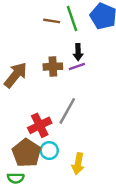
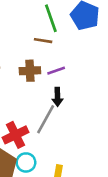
brown line: (52, 21) -> (43, 41), moved
black arrow: (78, 52) -> (57, 97), moved

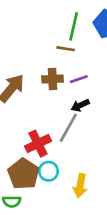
green line: (51, 18) -> (74, 26), turned 32
black arrow: (57, 97) -> (80, 105), turned 66

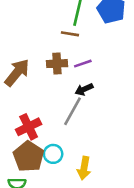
red cross: (38, 144) -> (29, 127), moved

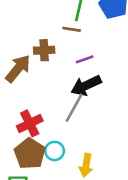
brown cross: (57, 64) -> (44, 50), moved
black arrow: (84, 89) -> (86, 86), size x1.6

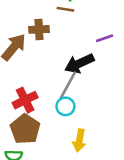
purple line: (85, 59) -> (105, 38), moved
cyan circle: (55, 151) -> (65, 106), moved

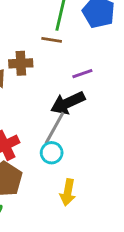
purple line: (105, 38) -> (82, 74), moved

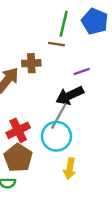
cyan circle: (52, 153) -> (56, 136), size x1.6

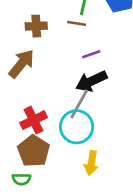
brown cross: (31, 63) -> (36, 26), moved
purple line: (82, 72) -> (91, 54), moved

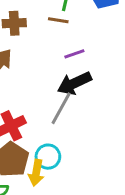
cyan circle: (77, 127) -> (48, 157), moved, size x0.7
yellow arrow: (91, 163) -> (36, 173), moved

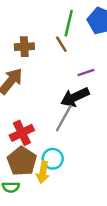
brown line: (58, 20) -> (61, 44), turned 49
purple line: (74, 54) -> (86, 72), moved

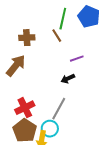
black arrow: (75, 97) -> (68, 79), size x0.6
gray line: (64, 118) -> (59, 109), moved

